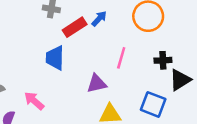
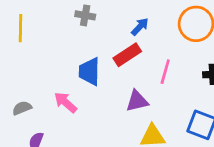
red rectangle: (75, 27) -> (127, 55), moved
pink arrow: (34, 101) -> (65, 102), moved

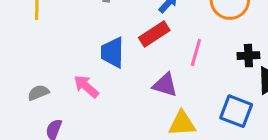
purple triangle: (137, 101) -> (165, 85), turned 30

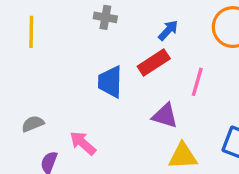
pink arrow: (86, 86) -> (83, 143), moved

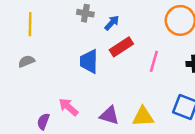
blue arrow: (168, 30) -> (112, 23), moved
purple triangle: (165, 116) -> (109, 115), moved
gray semicircle: (33, 124) -> (26, 61), moved

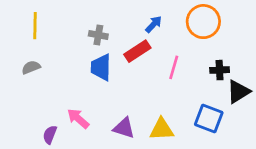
gray cross: (85, 13) -> (98, 35), moved
blue arrow: (112, 23) -> (154, 24), moved

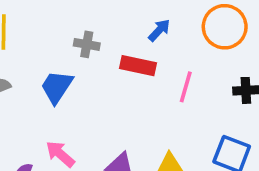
red rectangle: (137, 51) -> (138, 66), turned 45
blue trapezoid: (101, 67) -> (57, 87), moved, turned 32

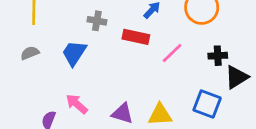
pink line: (186, 87) -> (172, 53), turned 30

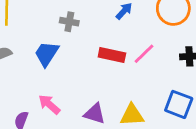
red rectangle: (136, 37) -> (112, 55), moved

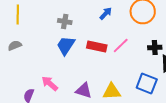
blue trapezoid: (47, 54) -> (66, 45), moved

